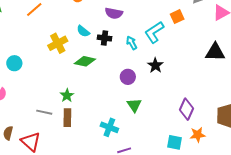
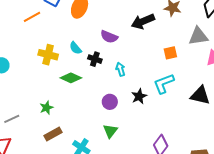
cyan L-shape: (154, 32) -> (164, 84), moved
yellow cross: (58, 43) -> (48, 55), turned 30
gray line: (44, 112) -> (12, 119), moved, turned -49
brown rectangle: (67, 118) -> (53, 134), moved, turned 48

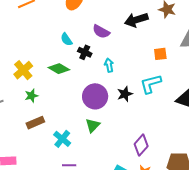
yellow cross: (48, 55) -> (23, 70), moved, turned 30
purple circle: (110, 102) -> (95, 96), size x1.6

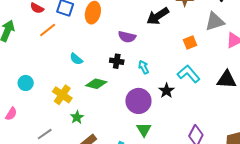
cyan semicircle: (66, 39) -> (76, 59), moved
cyan L-shape: (151, 84) -> (189, 74), turned 80

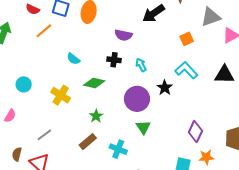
green star: (77, 117) -> (96, 116), moved

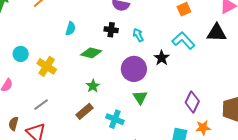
cyan semicircle: (73, 59) -> (71, 29), turned -112
black triangle: (224, 75) -> (217, 33), moved
yellow cross: (61, 95) -> (47, 66), moved

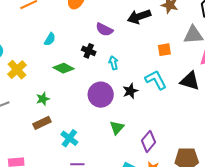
green star: (93, 86) -> (43, 99), moved
green triangle: (140, 97) -> (117, 128), moved

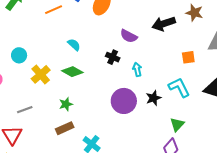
cyan semicircle: (50, 39) -> (74, 45), turned -80
green diamond: (64, 68) -> (72, 72), moved
green triangle: (117, 128) -> (177, 124), moved

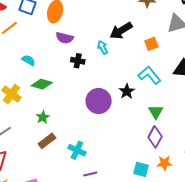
black arrow: (164, 24) -> (121, 31), moved
purple semicircle: (129, 36) -> (65, 38), moved
cyan semicircle: (74, 45) -> (28, 60), moved
cyan arrow: (137, 70) -> (103, 47), moved

